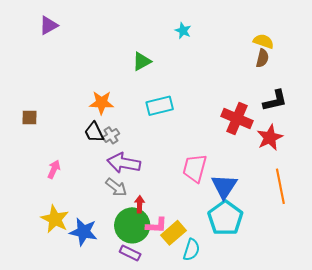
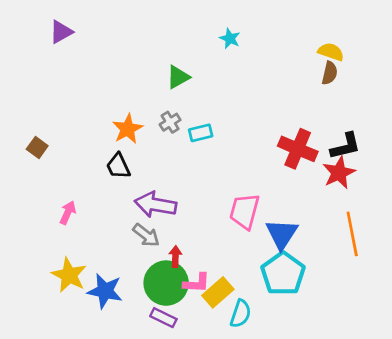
black L-shape: (275, 101) -> (346, 146), moved
orange star: (101, 103) -> (128, 129), turned -30
cyan rectangle: (160, 106) -> (201, 133), size x0.7
brown square: (29, 117) -> (37, 147), turned 35
gray cross: (111, 135) -> (170, 122), moved

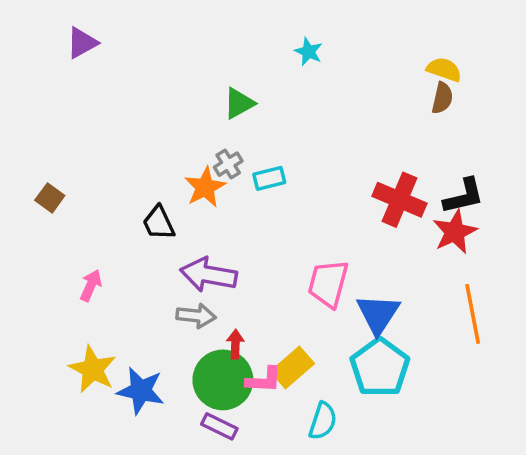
orange star: (128, 129) -> (205, 187), moved
gray arrow: (146, 235) -> (196, 316), turned -32
yellow rectangle: (218, 292) -> (292, 367), moved

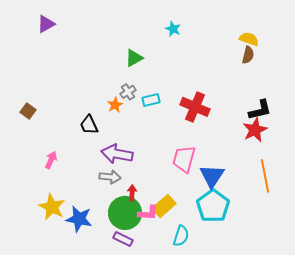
orange star: (205, 187) -> (115, 105), size x0.7
red cross: (399, 200) -> (195, 107), moved

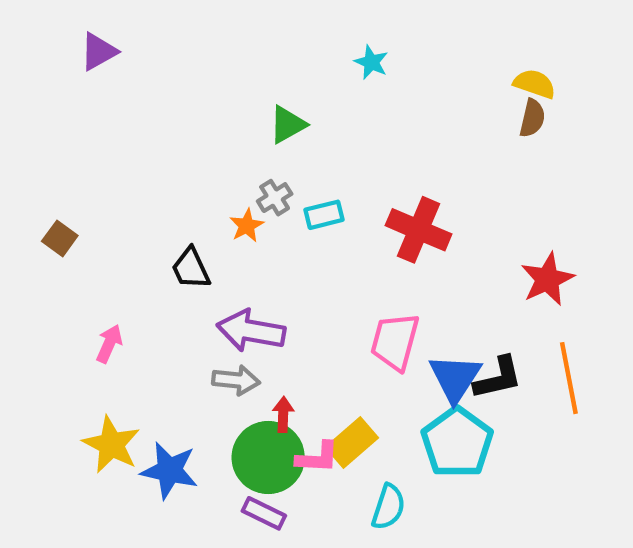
black L-shape: (260, 110) -> (498, 378), moved

